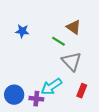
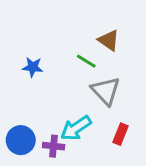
blue star: (22, 31) -> (33, 67), moved

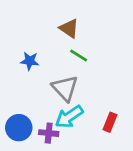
brown triangle: (109, 40) -> (69, 28), moved
gray triangle: (106, 91) -> (65, 88), moved

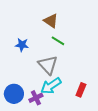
purple cross: (49, 133) -> (36, 98), turned -32

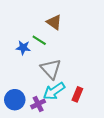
green line: (58, 41) -> (39, 40), moved
red rectangle: (81, 90) -> (77, 94), moved

